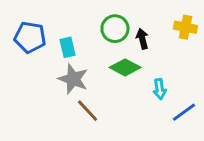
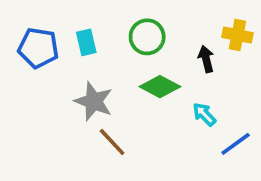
black arrow: (142, 39) -> (206, 59), moved
cyan rectangle: (67, 47) -> (86, 42), moved
cyan arrow: (160, 89) -> (204, 114), turned 144

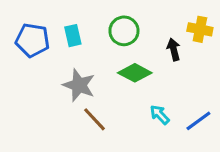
cyan arrow: (204, 114) -> (160, 115), moved

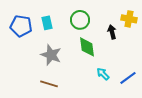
green diamond: (135, 73) -> (87, 47), turned 55
brown line: (94, 119) -> (49, 84), moved, turned -30

